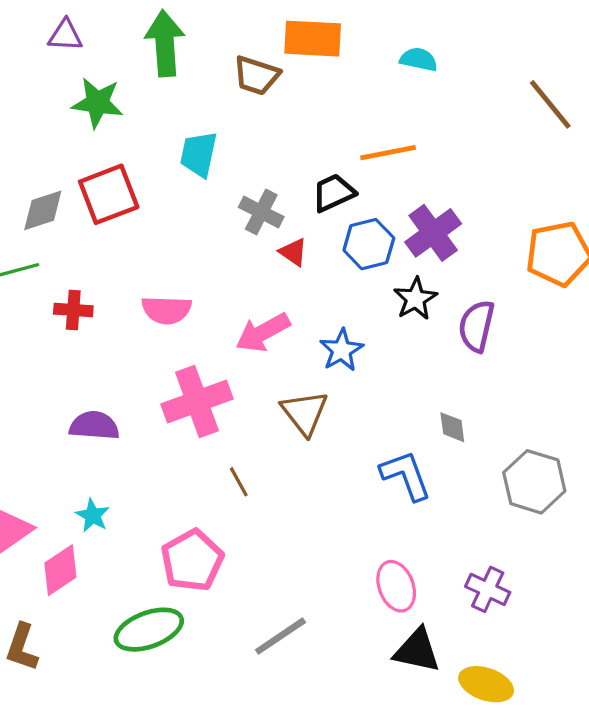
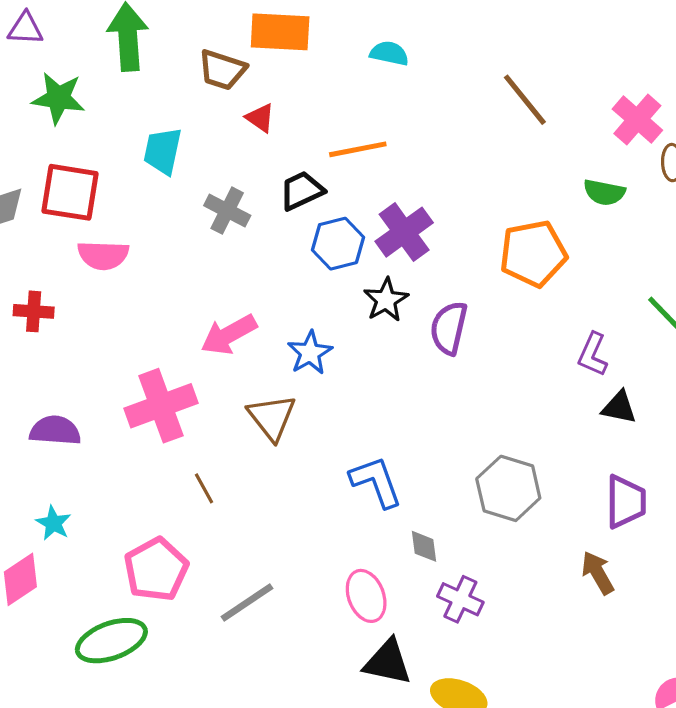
red square: (109, 194) -> (70, 192), turned 30
red triangle: (293, 252) -> (260, 118), moved
pink semicircle: (166, 310) -> (103, 255), moved
gray diamond: (452, 427) -> (424, 546), moved
gray line: (280, 636) -> (247, 603), moved

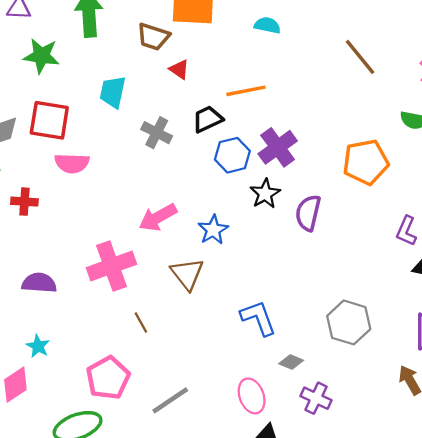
gray diamond: (424, 546) -> (291, 362), turned -60

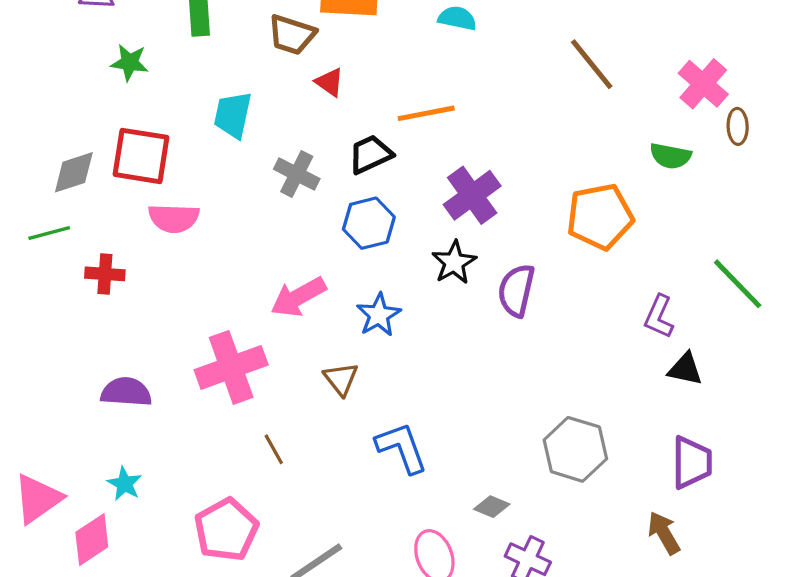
green star: (41, 56) -> (129, 63), size x0.7
blue hexagon: (232, 155) -> (369, 223), moved
brown triangle: (187, 274) -> (341, 379), size x0.7
blue L-shape: (258, 318) -> (402, 448), moved

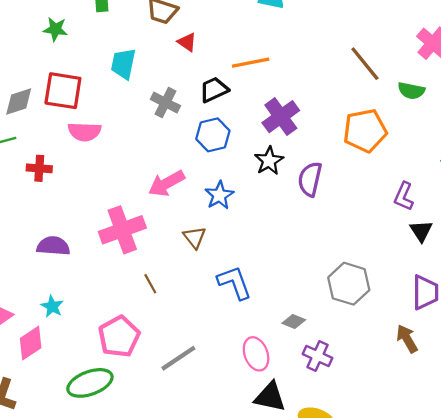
brown line: (592, 64) -> (365, 64), moved
black triangle: (685, 369) -> (421, 231), turned 45

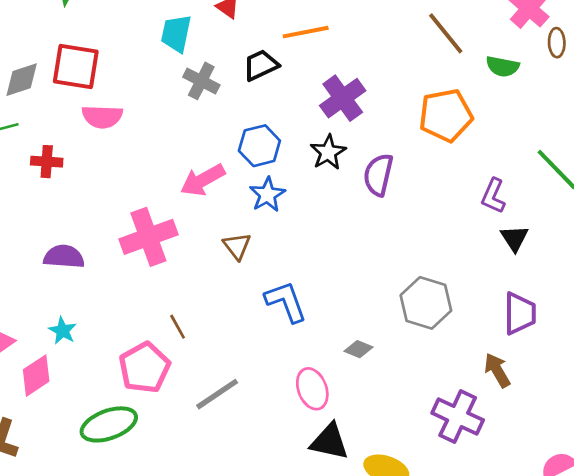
cyan trapezoid: (123, 64) -> (176, 33), moved
blue hexagon: (213, 135) -> (259, 146), moved
brown line: (150, 284) -> (178, 327), moved
purple cross: (317, 356) -> (458, 417), moved, size x1.4

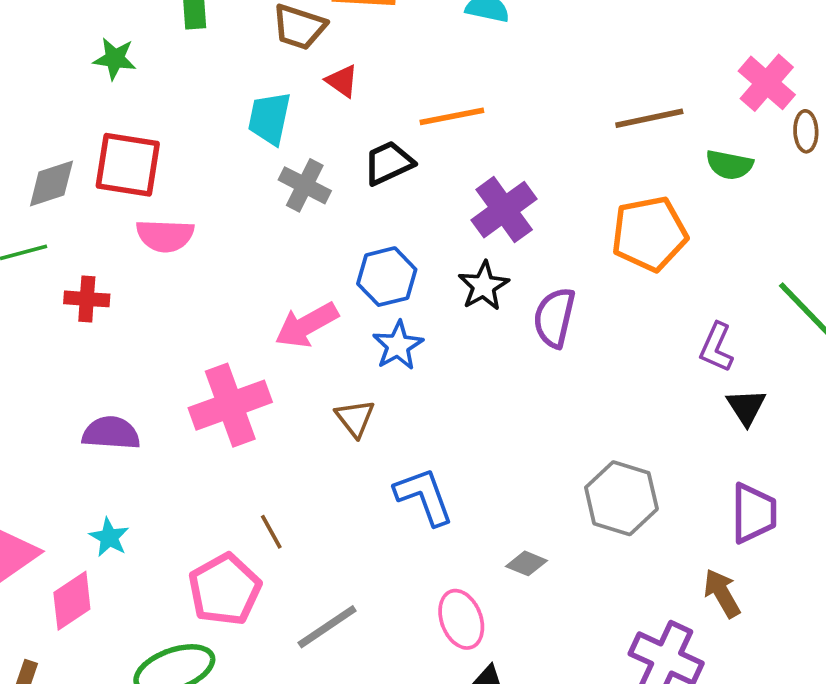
brown line: (446, 33) -> (649, 118), turned -63

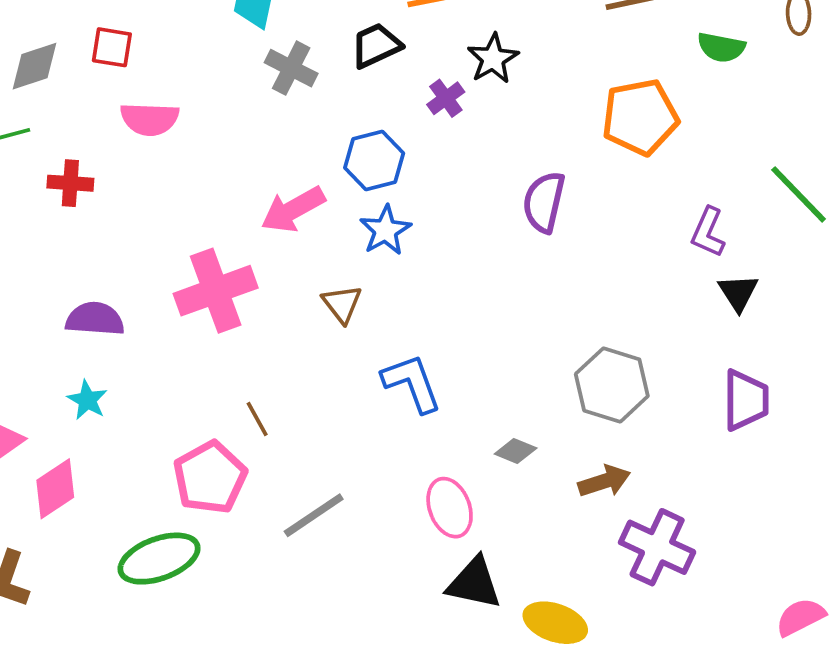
red square: (128, 165) -> (112, 47), size x0.6
purple cross: (504, 210) -> (446, 98), moved, size x0.6
black star: (484, 286) -> (493, 59), moved
cyan star: (109, 537) -> (87, 400), moved
brown arrow: (722, 593) -> (604, 481), moved, turned 102

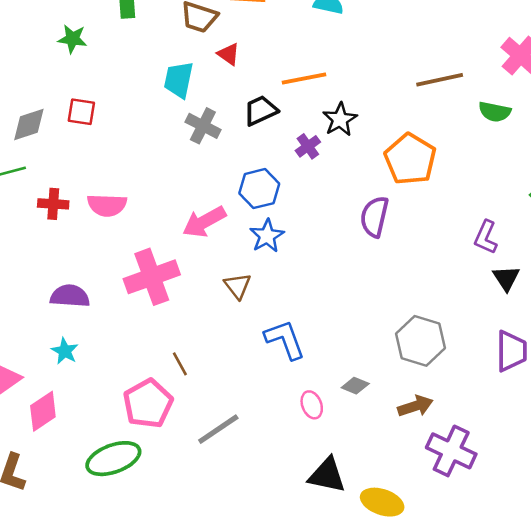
orange pentagon: (640, 117) -> (410, 159), moved, turned -30
pink semicircle: (150, 119) -> (107, 205), moved
pink ellipse: (450, 508) -> (312, 405), moved, size x0.7

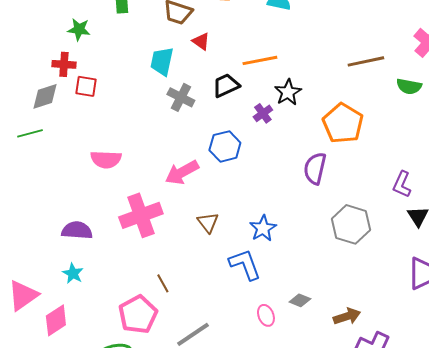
red cross: (53, 204) -> (64, 64), moved
blue star: (267, 236) -> (263, 228), moved
gray hexagon: (420, 341) -> (351, 224), moved

